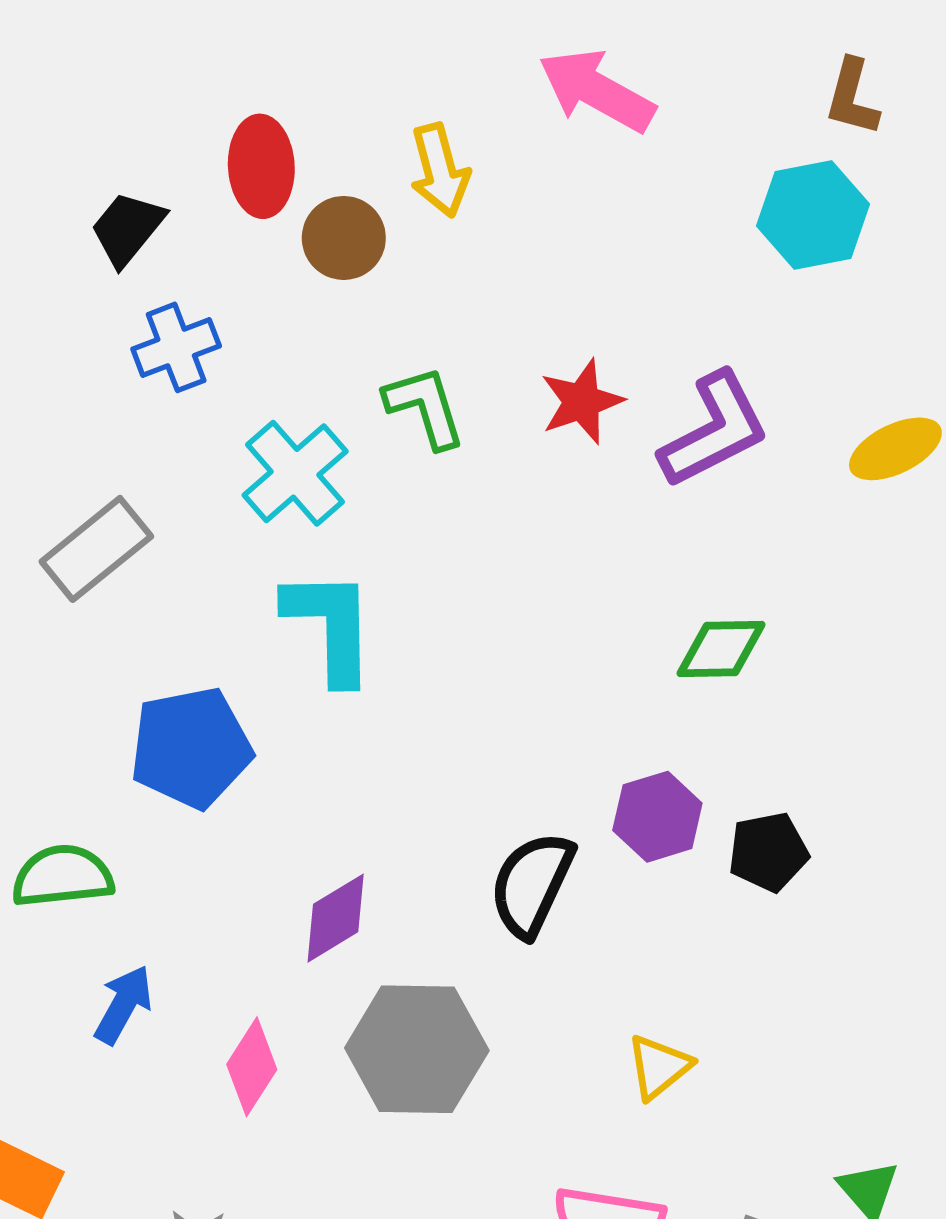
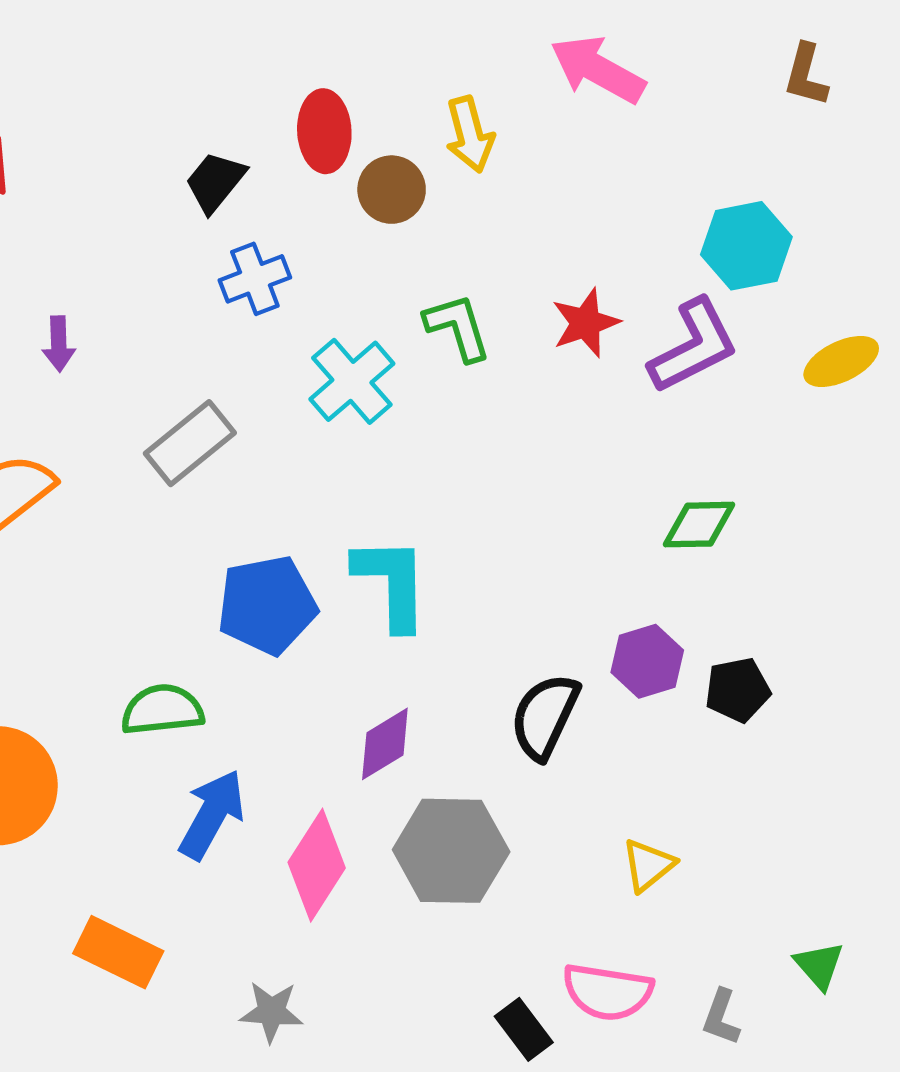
cyan hexagon: (813, 215) -> (746, 246), moved
cyan L-shape: (330, 626) -> (392, 583), moved
blue arrow: (123, 1005) -> (212, 814), size x1.4
pink diamond: (252, 1067) -> (317, 865), size x1.4

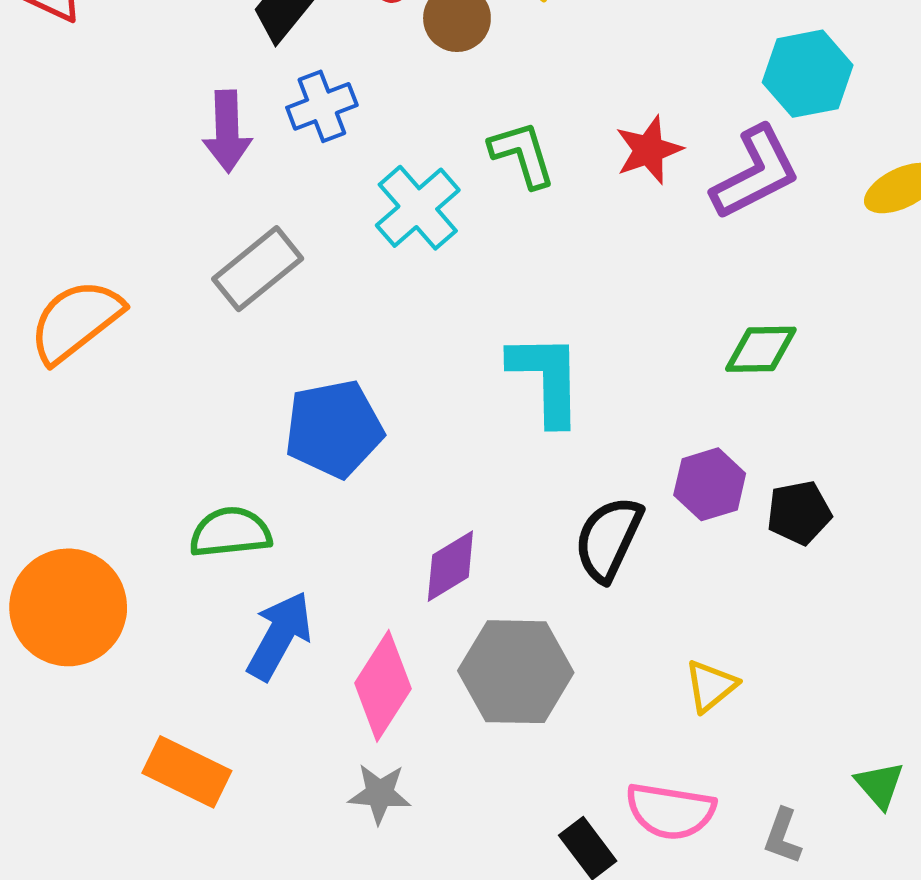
purple arrow: (59, 344) -> (227, 131), moved, size x1.5
cyan L-shape: (392, 583) -> (546, 379), moved
gray star: (271, 1012) -> (380, 794), moved

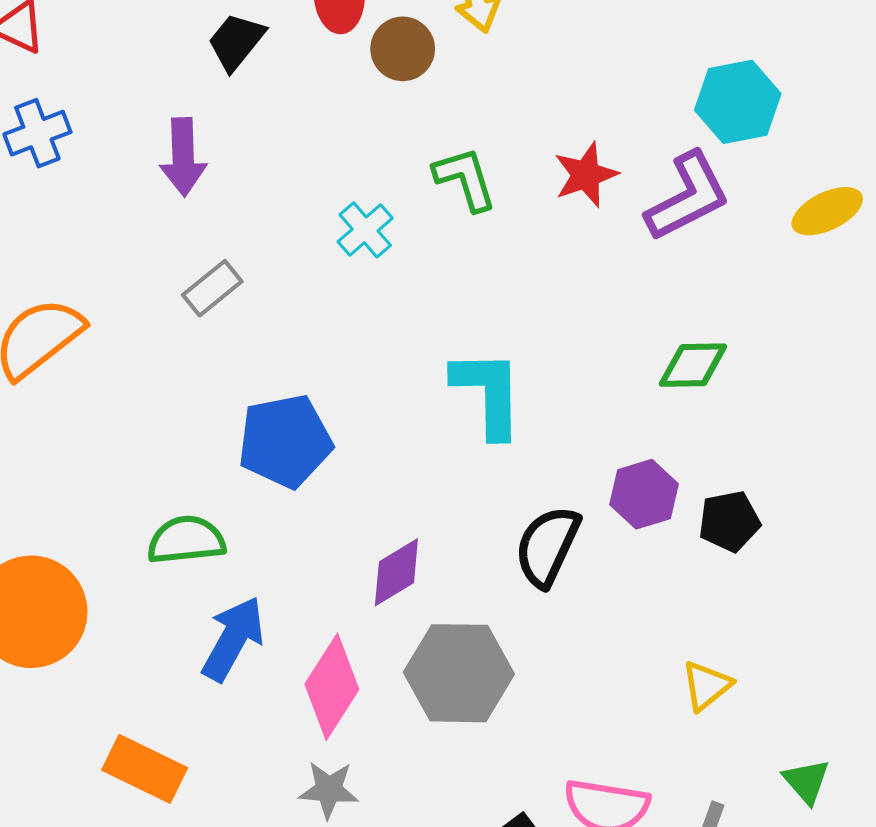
blue cross: (322, 106) -> (37, 133), moved
cyan cross: (418, 208) -> (365, 230), size x0.7
gray rectangle: (258, 269) -> (212, 288), size x0.7
yellow triangle: (711, 686) -> (706, 686), moved

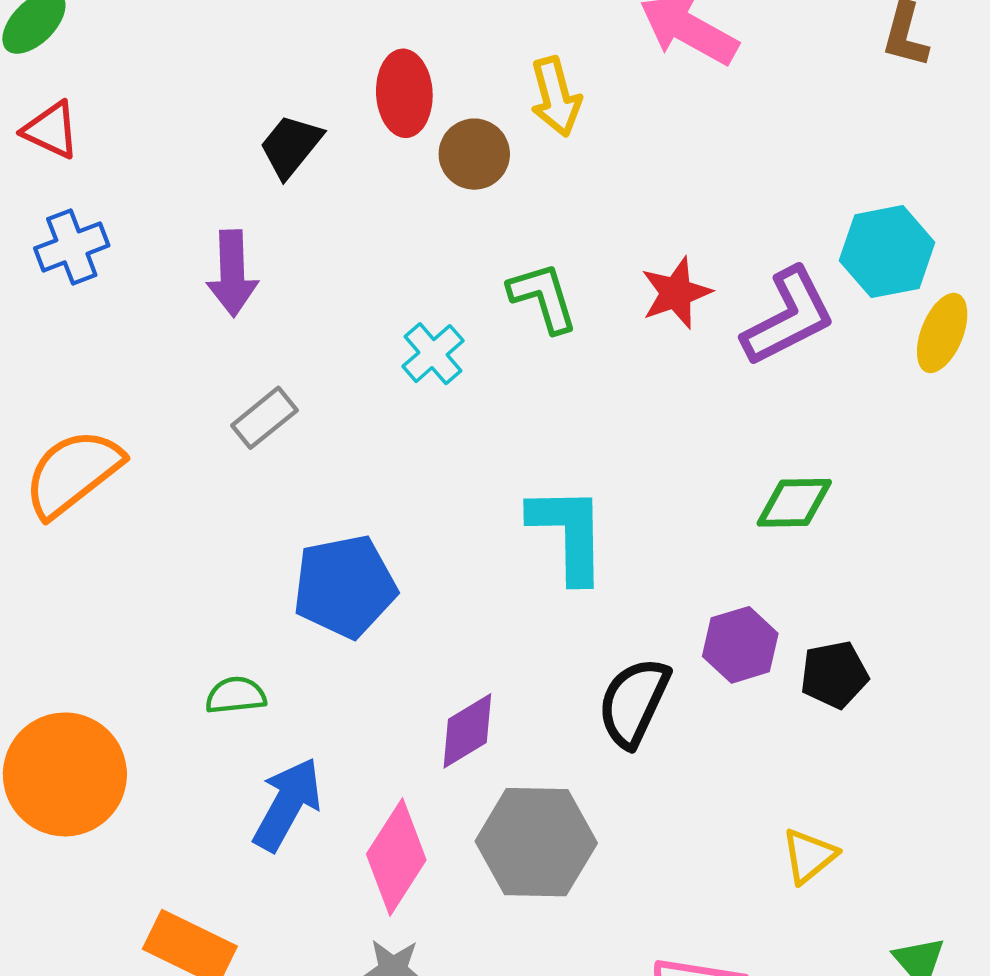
cyan hexagon: (738, 102) -> (887, 252), moved
yellow ellipse: (827, 211) -> (942, 333), turned -42
green semicircle: (186, 540) -> (236, 695), size x0.7

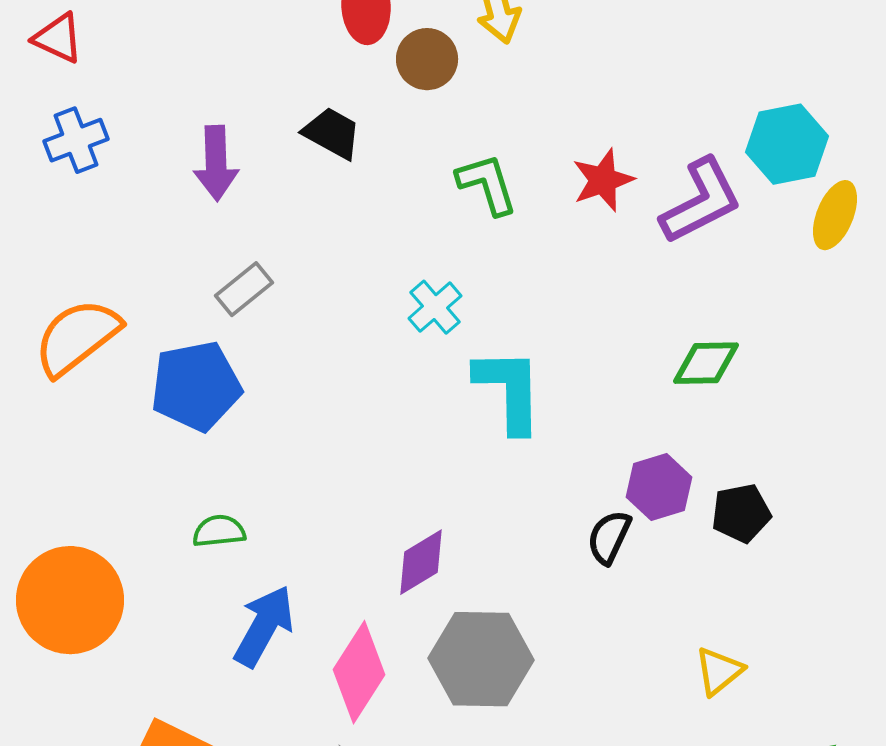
black trapezoid: (291, 146) -> (332, 133), moved, turned 80
cyan cross: (433, 354) -> (435, 307), moved
blue pentagon: (345, 586) -> (196, 386), moved
black semicircle: (634, 702) -> (609, 537), moved, size x0.7

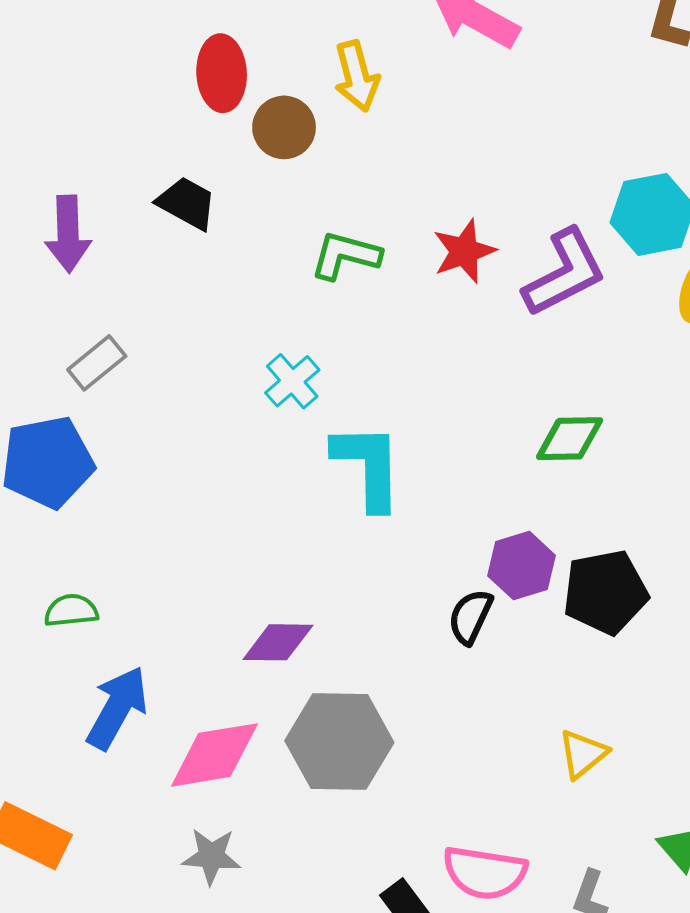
green L-shape: (487, 184) -> (345, 255), turned -58
black pentagon: (741, 513) -> (605, 592), size x1.4
purple diamond: (421, 562) -> (278, 642), turned 32
pink diamond: (359, 672) -> (214, 755), turned 48

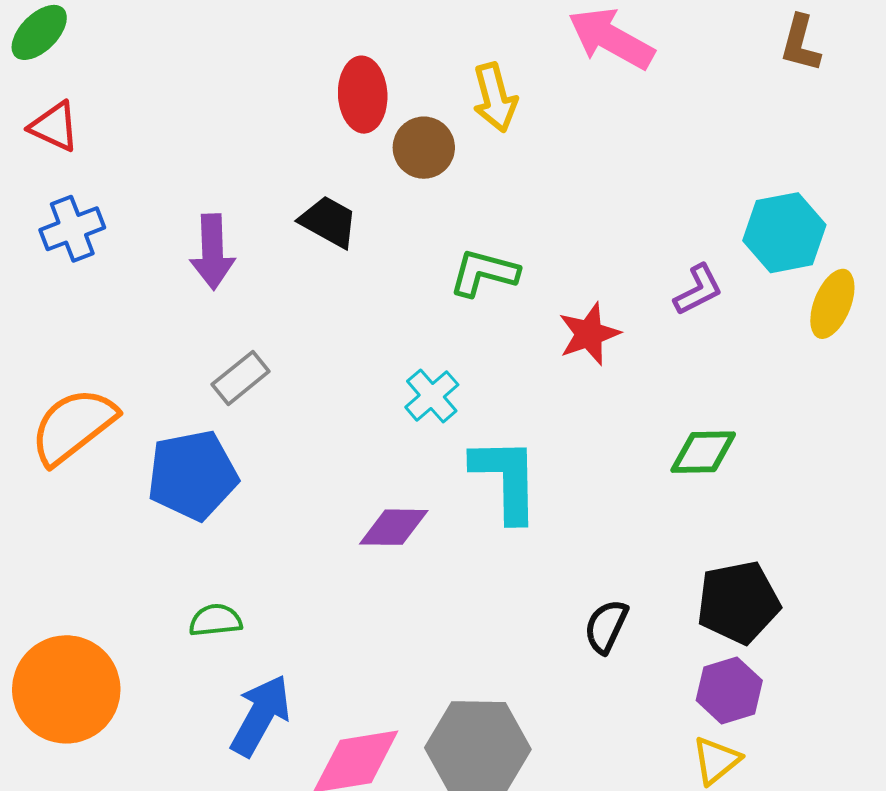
red star: (464, 251) -> (589, 334), moved
purple L-shape: (564, 273) -> (698, 290), size x0.6
purple hexagon: (521, 566) -> (729, 690), moved
purple diamond: (278, 642) -> (394, 527), moved

